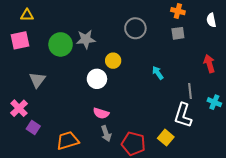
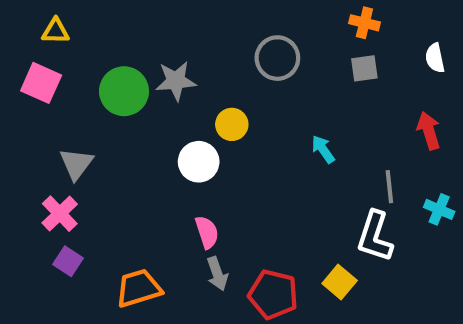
white semicircle: (211, 20) -> (435, 58), moved
pink square: (20, 40) -> (41, 83), turned 36
pink cross: (19, 108) -> (60, 214), moved
pink semicircle: (101, 113) -> (207, 232), turned -126

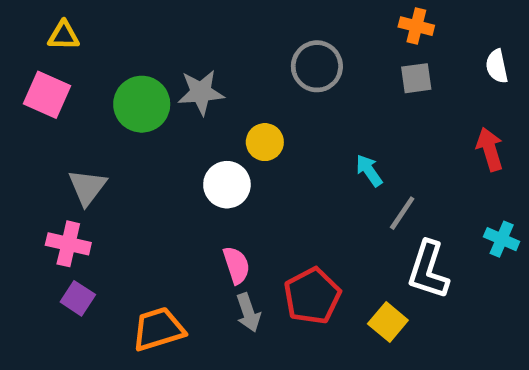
gray line: (389, 187) -> (402, 213), moved, turned 40
pink cross: (60, 214) -> (68, 244), turned -33
red pentagon: (273, 294) -> (312, 296), moved, turned 30

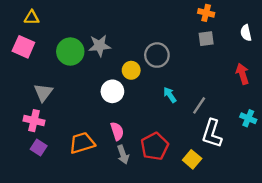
gray circle: (317, 66) -> (157, 55), moved
cyan arrow: (369, 170) -> (170, 95), moved
orange trapezoid: (158, 329) -> (82, 143), moved

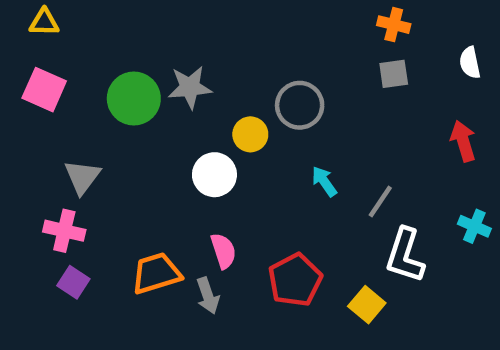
yellow triangle: (32, 18) -> (44, 22), moved
gray arrow: (123, 155) -> (208, 296), moved

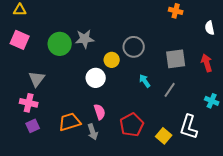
gray square: (394, 74) -> (176, 59), moved, size x1.5
white L-shape: (405, 255) -> (189, 127), moved
purple square: (73, 282) -> (33, 126), turned 32

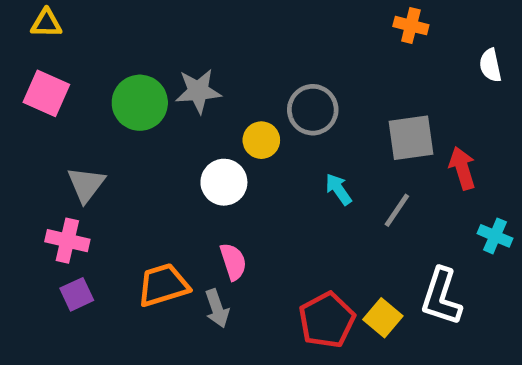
red arrow: (207, 63) -> (462, 168), moved
red pentagon: (132, 125) -> (327, 320), moved

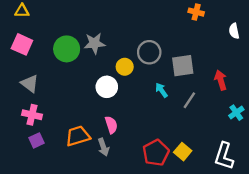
gray square: (411, 138) -> (183, 66), moved
gray triangle: (86, 185) -> (30, 83), moved, turned -30
cyan cross: (495, 236) -> (236, 113), turned 32
white L-shape: (441, 297) -> (224, 156), moved

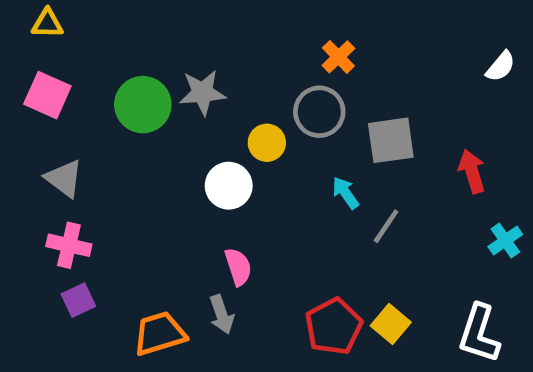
orange cross: (196, 12) -> (338, 57), moved, turned 32
white semicircle: (234, 31) -> (501, 66), turned -128
gray line: (189, 100) -> (386, 226), moved
orange trapezoid: (78, 136) -> (160, 334), moved

